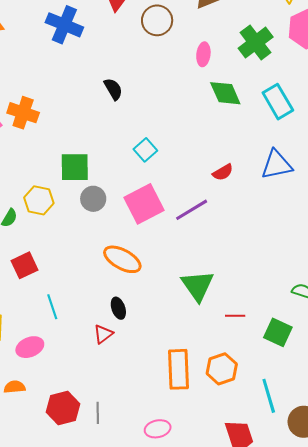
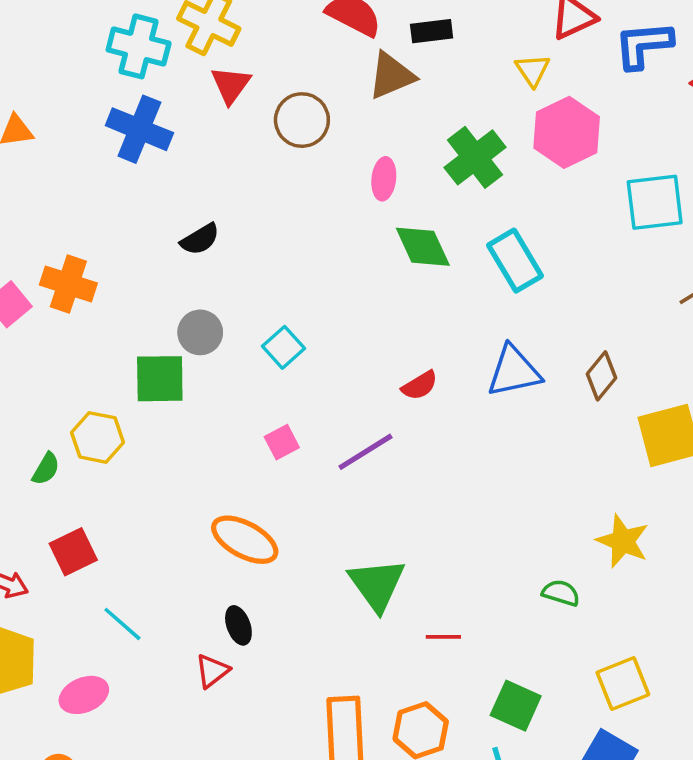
black semicircle: (113, 89) -> (200, 239), moved, turned 90
gray circle: (93, 199) -> (200, 332), moved
pink square: (144, 204) -> (282, 442), size x0.5
cyan line: (52, 307) -> (122, 624), turned -30
green square: (278, 332) -> (516, 706), moved

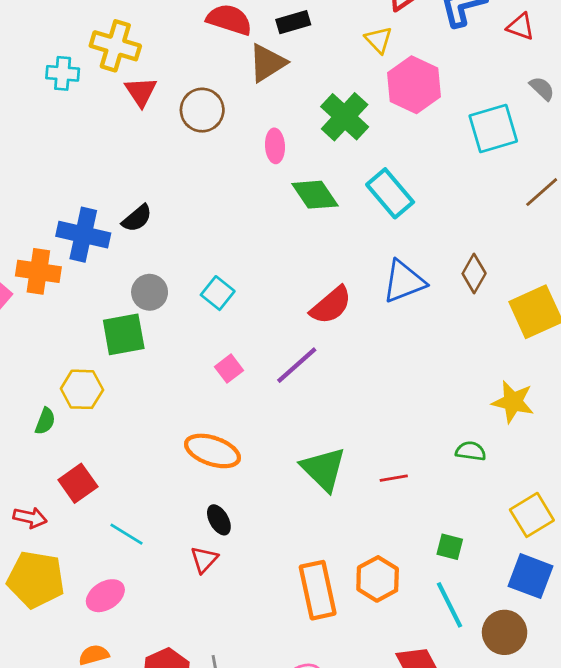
cyan cross: (139, 46) -> (63, 73), size x0.7
blue cross: (139, 129) -> (83, 235), moved
red semicircle: (420, 385) -> (331, 305), size x1.5
red line: (443, 637) -> (394, 478), moved
green square: (516, 706) -> (450, 547), size x0.7

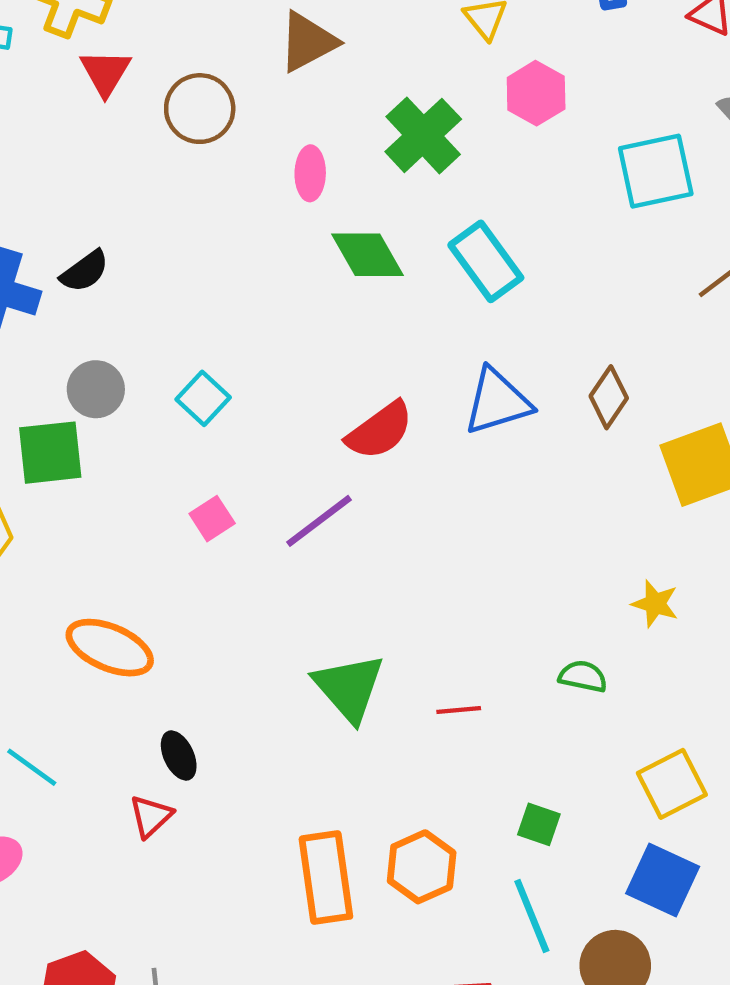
pink hexagon: (414, 85) -> (536, 93), size x0.7
yellow star: (513, 402) -> (655, 604), size x0.7
orange ellipse: (212, 451) -> (110, 648), moved

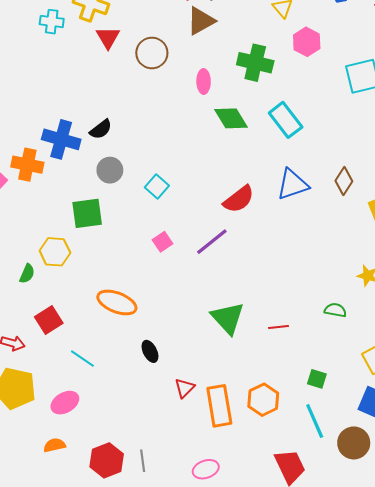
green cross: (423, 135) -> (255, 63), turned -32
gray circle: (96, 389) -> (110, 170), moved
red triangle: (151, 816) -> (185, 388), moved

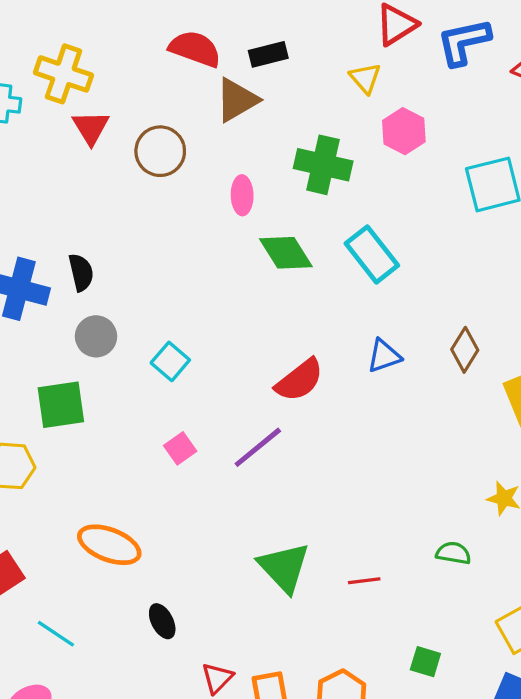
black semicircle: (101, 129) -> (81, 272), turned -65
blue triangle: (293, 184) -> (384, 356), size x0.7

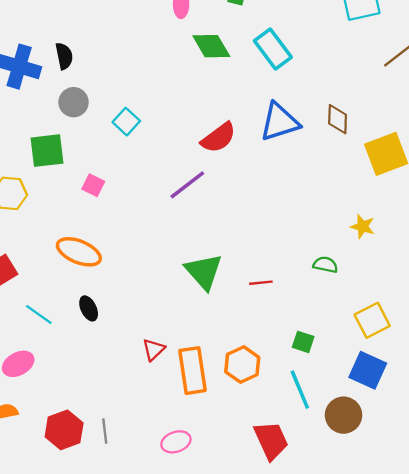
brown diamond: (465, 350) -> (338, 119), turned -32
blue triangle: (384, 356) -> (280, 122), size x1.6
pink square: (180, 448) -> (93, 185), moved, turned -30
black ellipse: (162, 621) -> (89, 308), moved

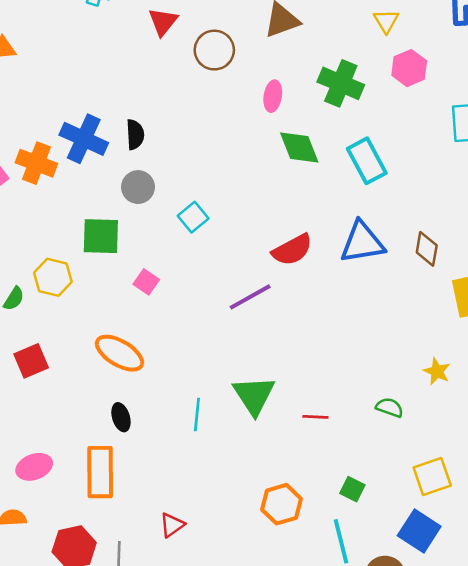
cyan line: (39, 314) -> (197, 415), moved, turned 52
red triangle: (154, 350) -> (172, 525), moved
orange rectangle: (192, 371) -> (100, 472), moved

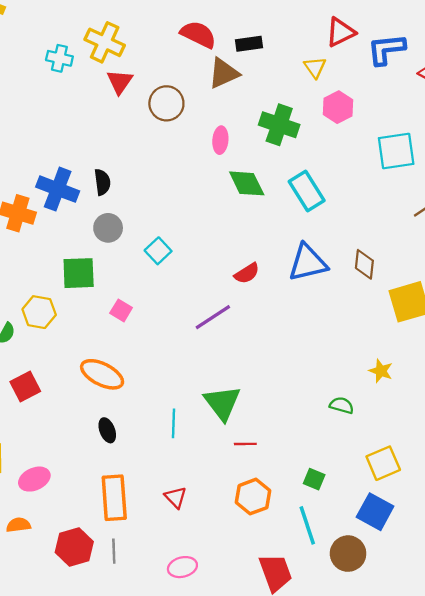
red semicircle: (292, 250) -> (247, 273), size x0.7
red line: (315, 417) -> (245, 444), moved
orange rectangle: (100, 472) -> (114, 498), moved
red triangle: (172, 525) -> (176, 497), moved, turned -35

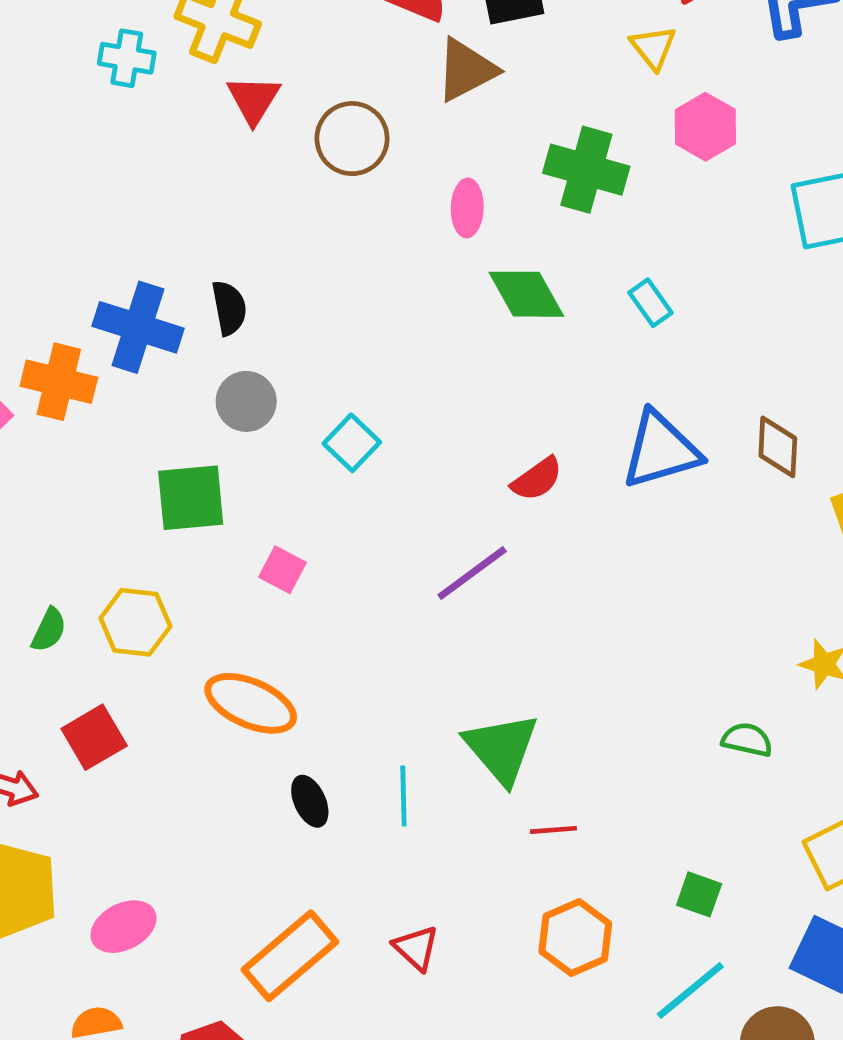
cyan rectangle: (307, 191) -> (650, 303), size x0.6
yellow hexagon: (39, 312) -> (135, 622), moved
black ellipse: (107, 430) -> (310, 801), moved
orange rectangle: (114, 498) -> (290, 956), turned 57
cyan line: (307, 525) -> (690, 990), turned 72

